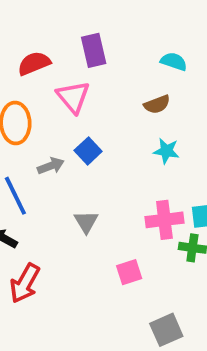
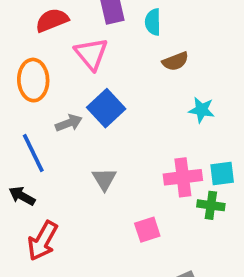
cyan semicircle: (174, 61) -> (153, 22), moved, turned -110
blue square: (88, 151) -> (106, 108), size x1.4
cyan star: (166, 151) -> (202, 110), moved

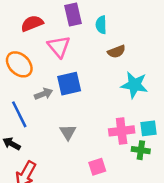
orange ellipse: (33, 80) -> (19, 64), turned -44
blue square: (106, 108) -> (69, 84), turned 30
cyan star: (202, 110) -> (134, 85), size x1.5

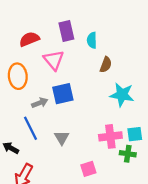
brown semicircle: (116, 52) -> (106, 65), turned -49
orange ellipse: (19, 64) -> (18, 76), turned 40
blue line: (19, 114) -> (30, 128), moved

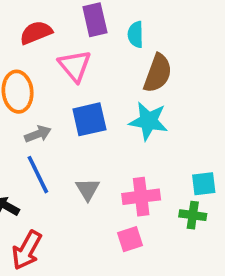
brown semicircle: (106, 65) -> (158, 73), size x1.5
cyan star: (122, 95) -> (148, 121), moved
gray arrow: (40, 103) -> (38, 134), moved
pink cross: (110, 136) -> (141, 197), moved

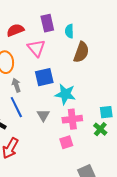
cyan star: (148, 121) -> (65, 94), moved
gray arrow: (38, 134) -> (16, 85), turned -88
green cross: (193, 215) -> (100, 129), turned 32

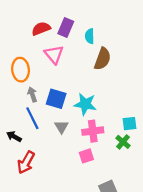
purple rectangle: (47, 23) -> (66, 28), turned 36
red semicircle: (15, 30) -> (41, 29), moved
blue square: (44, 77) -> (56, 99), moved, turned 30

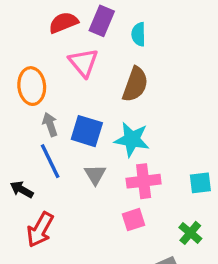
brown semicircle: (103, 59) -> (135, 84), moved
cyan square: (130, 124) -> (200, 183), moved
green cross: (123, 142) -> (190, 233), moved

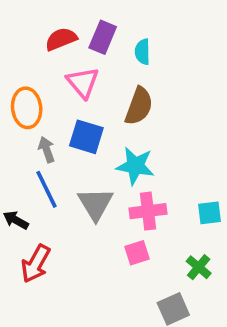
blue square: (87, 131) -> (86, 137), moved
gray triangle: (95, 175) -> (95, 204), size x1.5

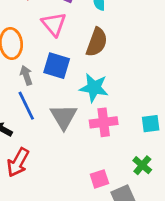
pink square: (137, 253) -> (99, 179), moved

